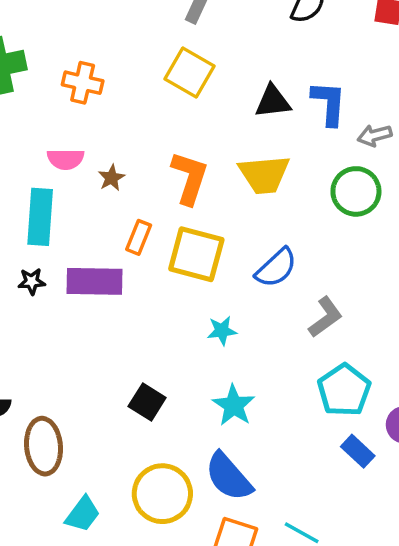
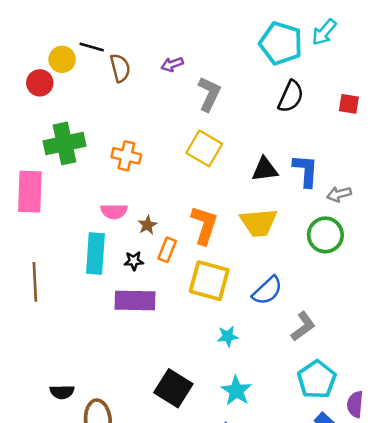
orange rectangle: (139, 237) -> (167, 250), moved
black star: (32, 281) -> (134, 261), moved
black square: (147, 402) -> (173, 388), size x1.4

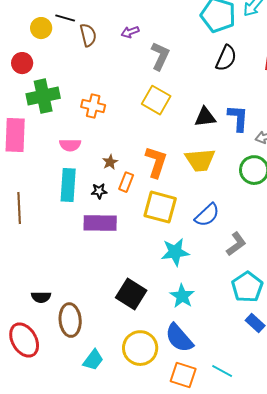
red circle: (40, 83) -> (22, 63), moved
pink semicircle: (114, 211) -> (70, 145), moved
cyan star: (228, 336) -> (175, 252), size x1.6

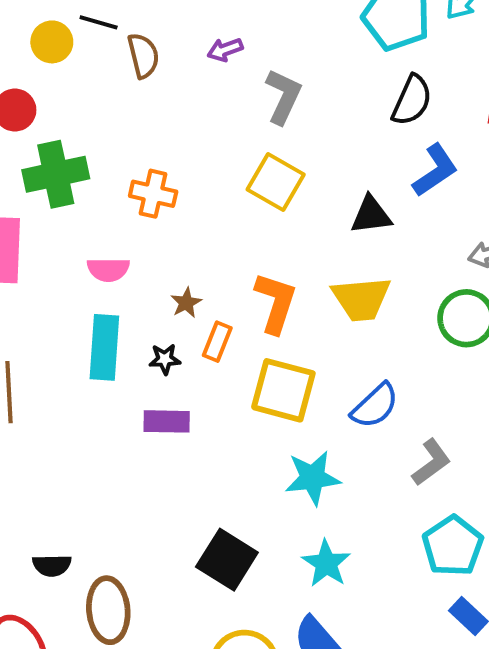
blue L-shape: (238, 118) -> (435, 170), moved, turned 52
purple rectangle: (100, 223) -> (167, 421), size x0.7

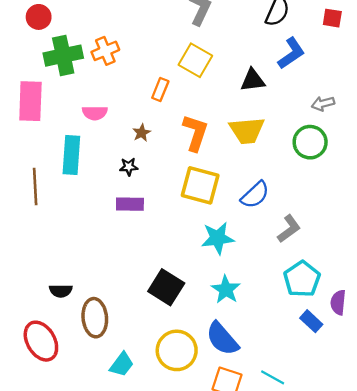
orange cross: (153, 194) -> (105, 51), moved, turned -36
orange rectangle: (217, 342) -> (160, 89), moved
cyan rectangle: (104, 347) -> (71, 155), moved

